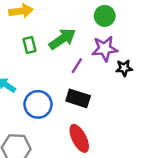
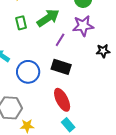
black star: (124, 68) -> (103, 51), moved

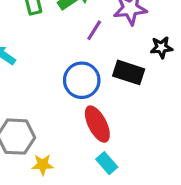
black rectangle: (61, 67) -> (129, 72), moved
blue circle: (28, 72) -> (82, 80), moved

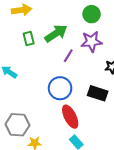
black rectangle: (129, 72) -> (98, 93), moved

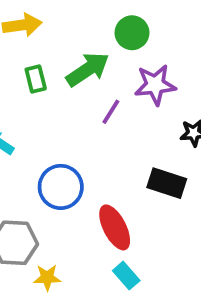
green circle: (92, 14) -> (132, 33), moved
blue circle: (60, 88) -> (61, 187), moved

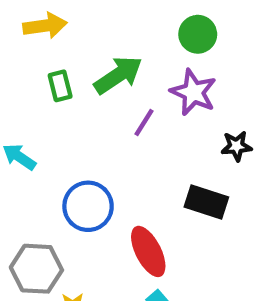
green circle: (132, 33) -> (198, 34), moved
purple star: (155, 85) -> (193, 92), turned 30

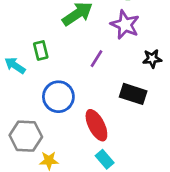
green rectangle: (60, 86) -> (41, 50), moved
purple line: (144, 122) -> (96, 59), moved

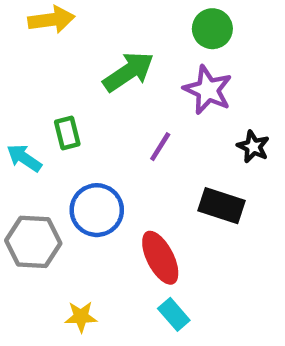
black star: (152, 59) -> (253, 147), turned 30
gray hexagon: (26, 136) -> (33, 242), moved

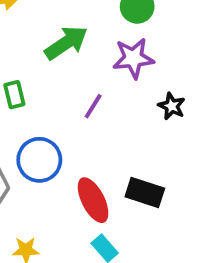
purple star: (208, 90) -> (133, 58), turned -30
black rectangle: (221, 206) -> (145, 192), moved

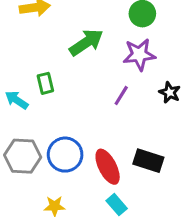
purple line: (93, 106) -> (121, 95), moved
blue circle: (39, 160) -> (65, 155), moved

